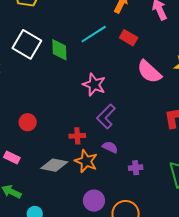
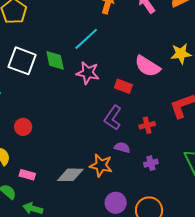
red rectangle: (129, 38) -> (123, 86), moved
pink star: (94, 85) -> (88, 73), moved
red circle: (28, 122) -> (23, 127), moved
red cross: (77, 136) -> (147, 125), moved

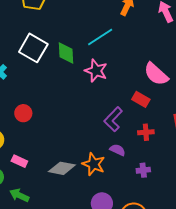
red rectangle: (123, 86) -> (141, 99), moved

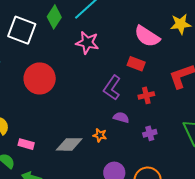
green diamond: (66, 53) -> (54, 17), moved, turned 45
red circle: (23, 113) -> (40, 78), moved, size x1.8
orange star: (94, 164) -> (100, 135), size x0.6

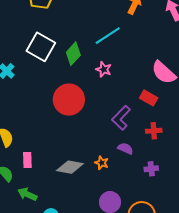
green diamond: (54, 17) -> (73, 54), moved
pink star: (87, 43) -> (104, 69), size x0.7
red circle: (40, 78) -> (69, 100), moved
pink rectangle: (26, 144) -> (27, 160), turned 63

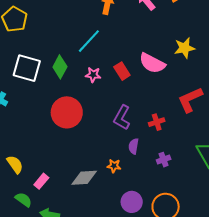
red rectangle: (149, 98) -> (122, 71), moved, turned 42
purple semicircle: (125, 149) -> (134, 146), turned -91
pink rectangle: (27, 160) -> (41, 181), turned 56

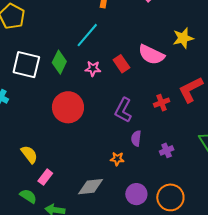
red cross: (157, 122) -> (162, 103), moved
yellow semicircle: (15, 164) -> (29, 154), moved
gray diamond: (84, 178) -> (91, 187), moved

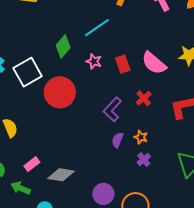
white square: (26, 65) -> (28, 72), moved, turned 32
red cross: (162, 103) -> (144, 98), moved, turned -35
purple cross: (167, 150) -> (144, 160), turned -32
orange star: (117, 159) -> (141, 137), moved
pink rectangle: (45, 177) -> (32, 164), moved

